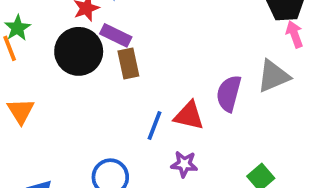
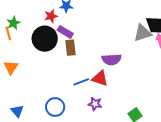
gray triangle: (273, 76) -> (143, 33), moved
purple semicircle: (229, 93) -> (112, 59), moved, turned -114
blue line: (155, 126) -> (81, 82), turned 42

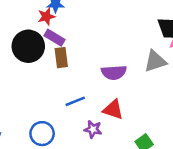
red star: (51, 16) -> (46, 17), moved
gray triangle: (143, 33) -> (155, 61), moved
red triangle: (100, 78) -> (113, 110), moved

